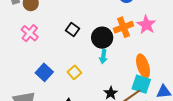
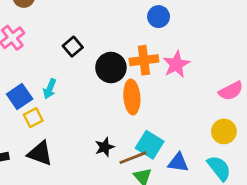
cyan arrow: (103, 57) -> (50, 89), moved
orange ellipse: (143, 66) -> (132, 97), moved
yellow square: (74, 72) -> (33, 118), moved

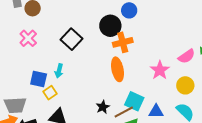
black square: (73, 47) -> (71, 39), size x1.5
pink star: (176, 64) -> (160, 70), moved
black circle: (111, 68) -> (110, 26), moved
blue square: (20, 97) -> (39, 79), turned -36

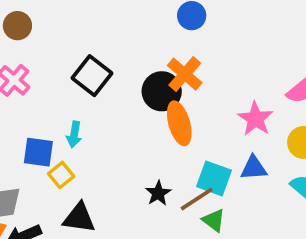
black circle: (110, 26) -> (162, 91), moved
orange cross: (123, 42) -> (185, 74), turned -30
blue triangle: (156, 111) -> (254, 168), moved

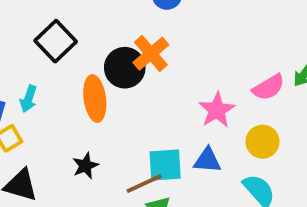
orange ellipse: (179, 123) -> (95, 98), moved
cyan square: (214, 178) -> (165, 165), turned -32
black star: (158, 193) -> (85, 166), moved

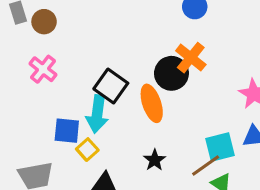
black square: (56, 41) -> (111, 86), moved
cyan arrow: (28, 99) -> (97, 114), size x1.6

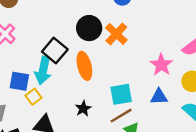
black circle: (171, 73) -> (89, 28), moved
cyan square: (220, 147) -> (121, 94), moved

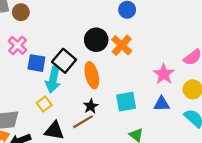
blue square: (19, 81) -> (36, 63), moved
black star: (83, 108) -> (91, 106), moved
brown line: (121, 116) -> (83, 122), moved

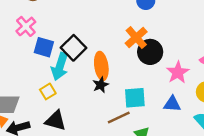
black circle: (96, 40) -> (150, 52), moved
black star: (91, 106) -> (101, 85), moved
brown line: (83, 122) -> (119, 117), moved

